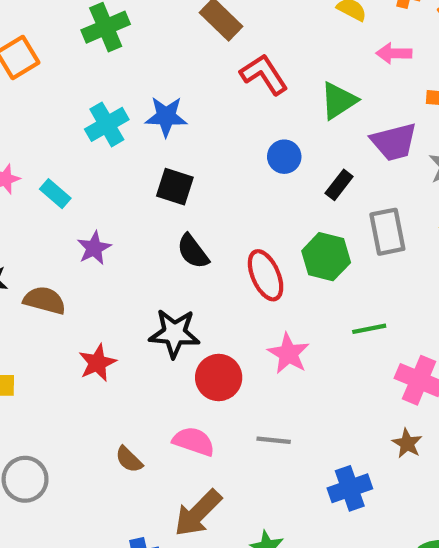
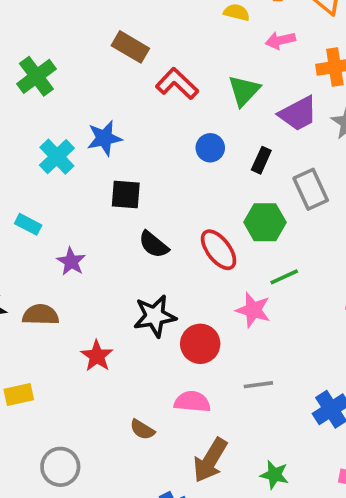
green line: (369, 329) -> (284, 277), moved

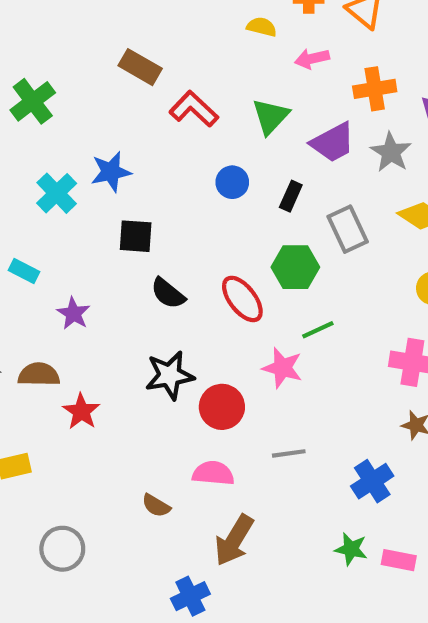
red star: (97, 356) -> (81, 411), moved
green star: (274, 475) -> (351, 549), moved

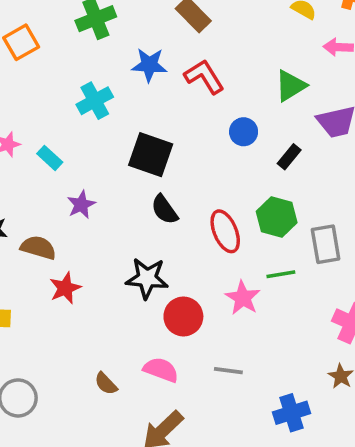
red L-shape: (194, 109) -> (204, 77), moved
blue star: (111, 172) -> (149, 65), moved
gray rectangle: (348, 229) -> (326, 244), moved
black square: (136, 236) -> (151, 155), size x1.4

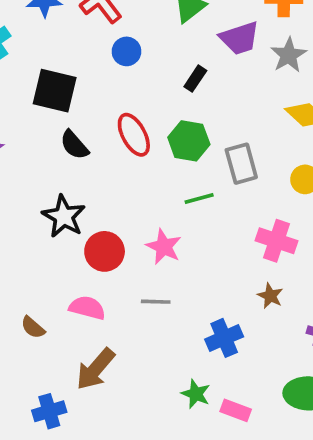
blue circle: (244, 132) -> (127, 51), moved
red ellipse: (225, 231) -> (134, 135), moved
black star: (147, 278) -> (64, 216), turned 30
pink star: (243, 298) -> (164, 247), moved

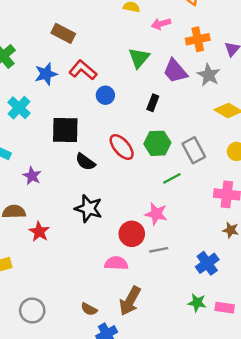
purple trapezoid: (240, 38) -> (175, 71), turned 80
red circle: (105, 251) -> (132, 234), moved
brown semicircle: (33, 327) -> (89, 309), moved

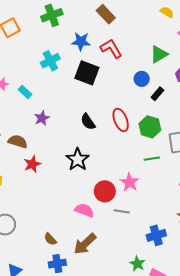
blue circle: (105, 95) -> (142, 79), moved
black square: (65, 130) -> (87, 73), moved

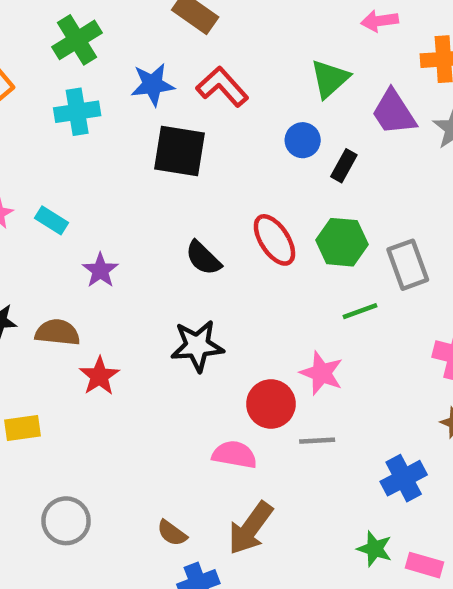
cyan cross: (50, 61) -> (77, 112), moved, turned 30
black star: (78, 159) -> (197, 346), turned -30

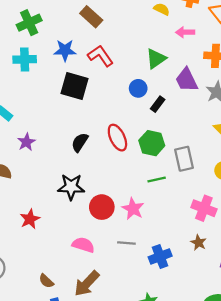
black semicircle: (203, 258) -> (80, 142), turned 72
red star: (99, 376) -> (30, 219), moved
red circle: (271, 404) -> (102, 207), moved
blue cross: (404, 478) -> (160, 256), moved

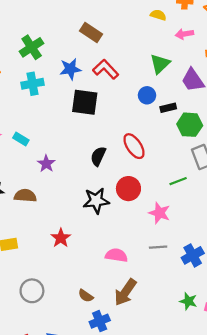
black rectangle: (158, 104) -> (168, 108), turned 49
green hexagon: (152, 143) -> (190, 125), moved
red circle: (102, 207) -> (128, 189), moved

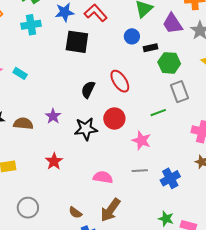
purple star: (46, 164) -> (53, 116), moved

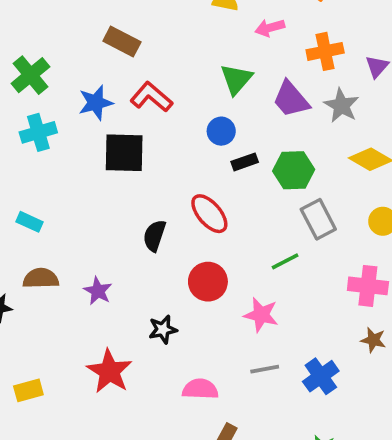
black rectangle: (150, 48) -> (245, 162), moved
brown semicircle: (23, 123) -> (41, 278), moved
black star: (86, 129) -> (163, 329), moved, size x0.7
red star: (54, 161) -> (109, 371), size x1.4

